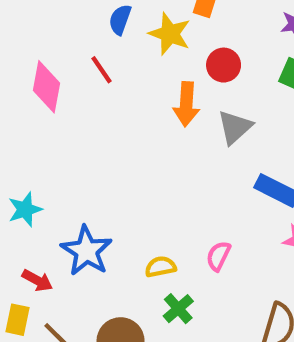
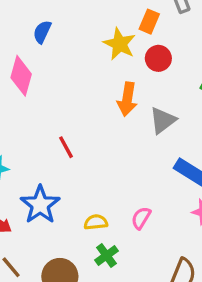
blue semicircle: (120, 20) -> (42, 32), moved
red circle: (224, 65) -> (158, 58), moved
red line: (102, 70) -> (66, 147), moved

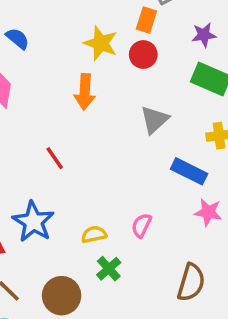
orange rectangle: (149, 22) -> (146, 20), moved
blue semicircle: (42, 32) -> (17, 39), turned 110
orange arrow: (127, 99) -> (85, 92), moved

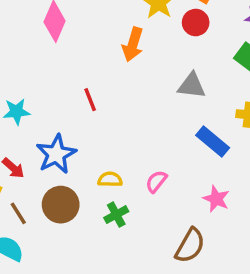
gray triangle: (154, 120) -> (192, 86), turned 36
pink star: (208, 212) -> (216, 199), moved
brown circle: (62, 296) -> (61, 205), moved

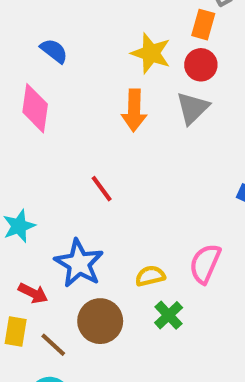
gray triangle: (192, 86) -> (193, 108), moved, turned -36
pink semicircle: (156, 181) -> (205, 264), size x1.4

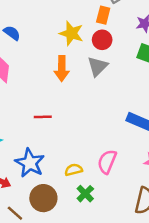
red line: (102, 189) -> (43, 117), turned -54

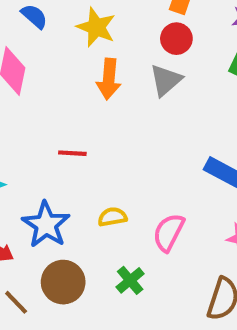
yellow star: (71, 33) -> (96, 27), moved
yellow semicircle: (74, 170) -> (112, 217), moved

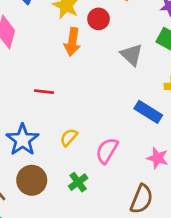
red circle: (176, 39) -> (99, 19), moved
gray triangle: (166, 80) -> (132, 55), moved, turned -40
yellow semicircle: (112, 217) -> (69, 137), turned -42

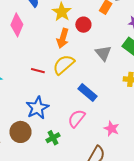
blue rectangle: (148, 112) -> (88, 93), moved
yellow semicircle: (69, 137) -> (64, 65), moved, size x1.6
blue star: (22, 140) -> (37, 108), moved

